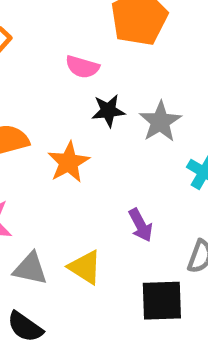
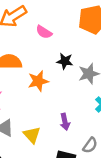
pink semicircle: (82, 67) -> (44, 32), moved

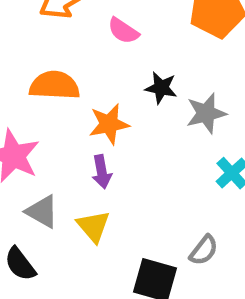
purple arrow: (65, 122) -> (102, 172), moved

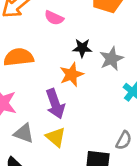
orange star: (109, 124) -> (71, 74), moved
purple arrow: (102, 172) -> (55, 104), size x1.5

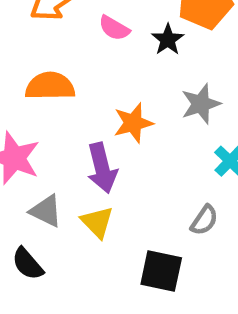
black star: (82, 48) -> (168, 40), moved, turned 30
gray semicircle: (124, 140) -> (204, 220), moved

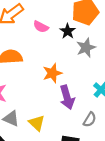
gray star: (201, 104) -> (86, 48), moved
purple arrow: (102, 168) -> (67, 97), moved

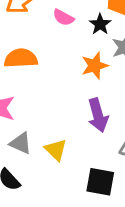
orange star: (52, 73) -> (95, 66), moved

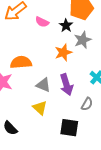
orange semicircle: (21, 58) -> (21, 62), moved
gray triangle: (21, 143) -> (43, 85), moved

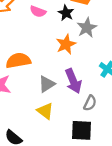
gray triangle: (43, 85) -> (47, 84), turned -49
gray semicircle: (87, 104) -> (90, 103), moved

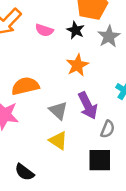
gray star: (87, 28) -> (109, 36), moved
gray triangle: (47, 84) -> (58, 111), turned -42

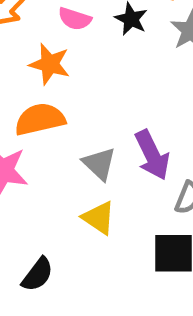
orange star: (77, 65) -> (50, 64), moved, turned -30
black semicircle: (24, 172) -> (38, 274), turned -90

